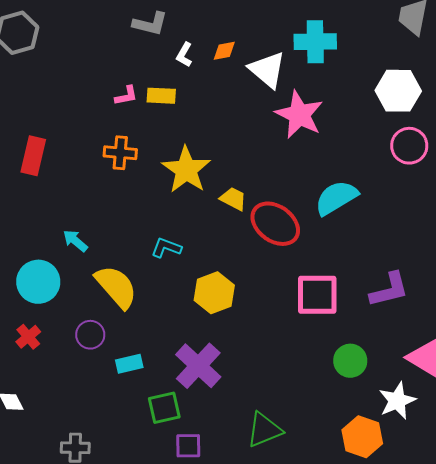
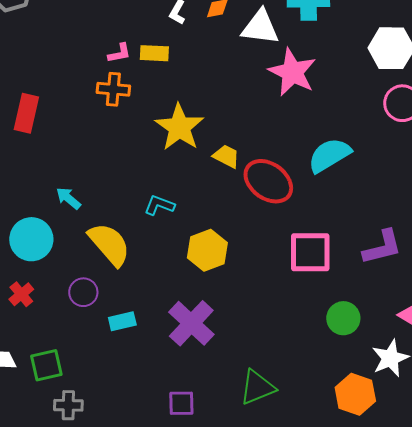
white triangle: (267, 70) -> (260, 27), turned -33
orange cross: (120, 153) -> (113, 89), moved
green square: (164, 408) -> (46, 365), moved

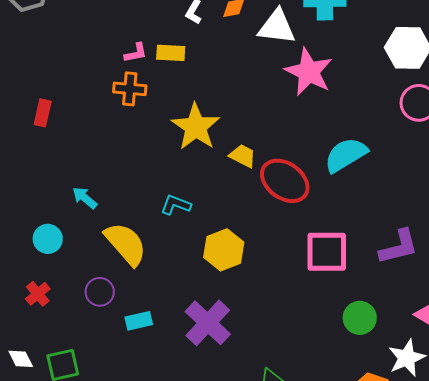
red rectangle: (26, 113) -> (43, 113), size x0.7
cyan circle: (31, 239) -> (48, 239), size x0.7

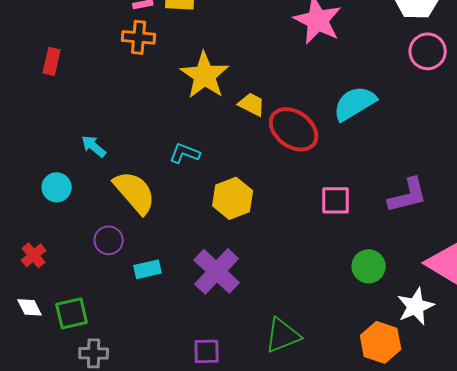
pink square: (327, 252) -> (336, 200), size x0.7
red cross: (38, 294) -> (34, 255), moved

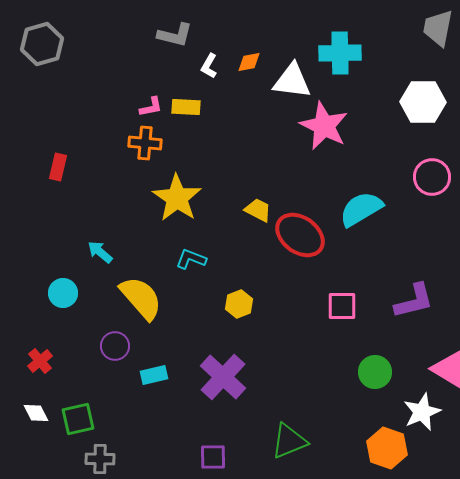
pink circle: (428, 51) -> (432, 177), moved
yellow star: (205, 75) -> (177, 198), moved
yellow hexagon: (233, 198) -> (239, 304), size x0.7

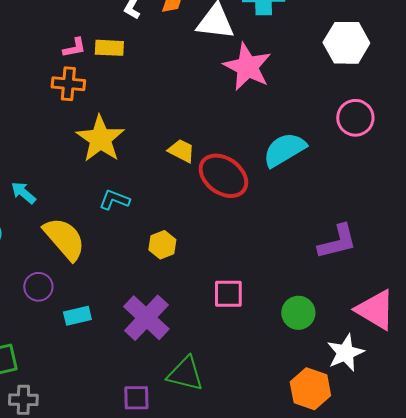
pink square: (342, 306) -> (228, 294), moved
green triangle: (289, 441) -> (185, 374), moved, turned 36

